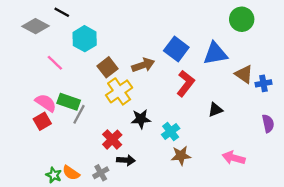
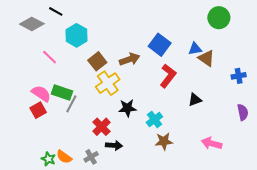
blue triangle: (215, 54) -> (195, 49), size x0.6
brown triangle: (244, 74) -> (206, 58), moved

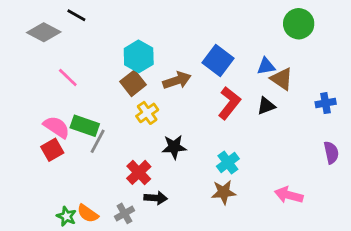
cyan hexagon: (77, 35) -> (139, 56), moved
yellow cross: (108, 83) -> (147, 113), size x0.7
black triangle: (195, 100) -> (266, 106), moved
cyan cross: (154, 119) -> (228, 162), moved

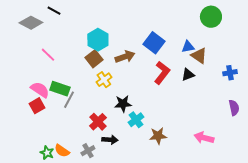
cyan cross: (228, 162) -> (136, 120), moved

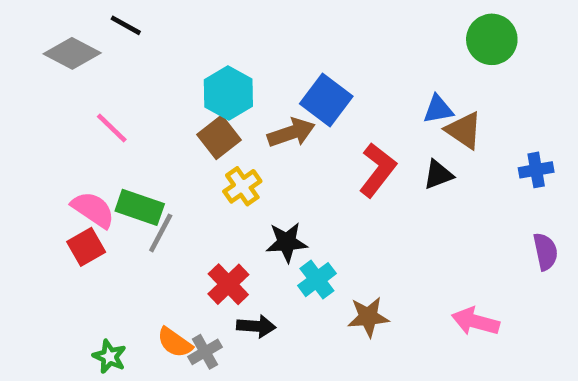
blue square: (154, 43) -> (326, 100), moved
orange semicircle: (62, 151) -> (175, 343), moved

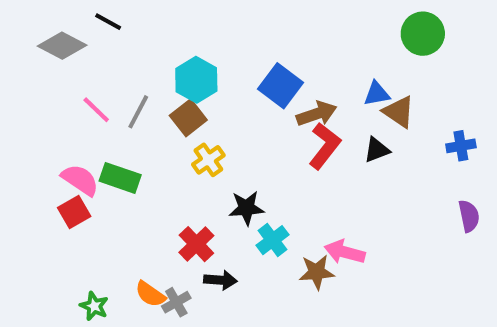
brown arrow: (291, 133) -> (317, 114), moved
gray line: (161, 233) -> (138, 112), moved
pink arrow: (476, 322) -> (345, 252), moved

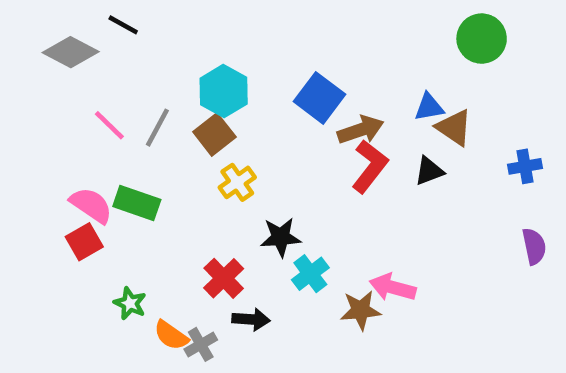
green star: (94, 306) -> (130, 303), moved

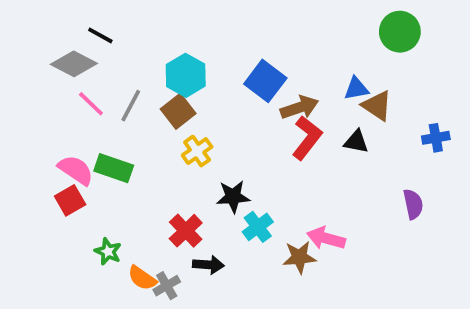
black line: (123, 25) -> (100, 35), moved
gray diamond: (71, 52) -> (74, 64), moved
black triangle: (429, 171) -> (356, 142), turned 32
purple semicircle: (534, 246) -> (413, 204), moved

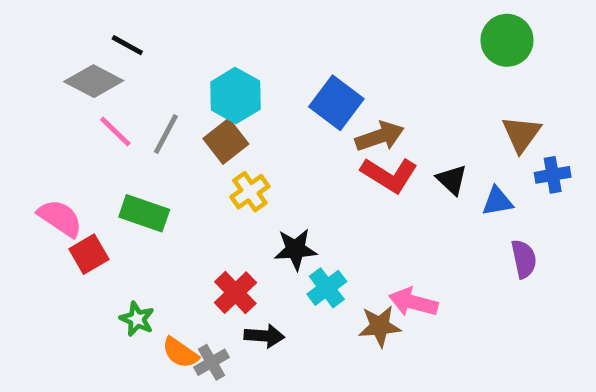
blue triangle: (356, 89) -> (497, 201), moved
brown triangle: (377, 106) -> (521, 134), moved, turned 32
red L-shape: (307, 138) -> (389, 175), turned 84
black triangle: (356, 142) -> (452, 180), turned 32
pink semicircle: (76, 170) -> (60, 218), moved

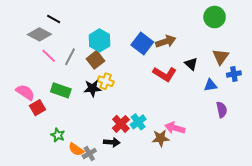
brown arrow: (380, 136) -> (166, 41), moved
black triangle: (452, 180) -> (191, 64), moved
yellow cross: (250, 192) -> (106, 81), turned -35
black star: (296, 249) -> (92, 88), moved
red cross: (235, 293) -> (121, 124), moved

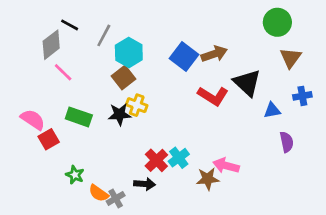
gray diamond: (39, 34) -> (51, 45), turned -65
gray line: (70, 57) -> (104, 35), moved
brown triangle: (221, 57) -> (291, 58), moved
black triangle: (191, 64) -> (247, 83), size x1.6

